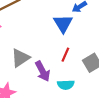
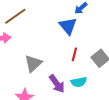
purple arrow: (43, 71) -> (57, 84), moved

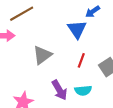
gray triangle: (33, 63) -> (42, 55), moved

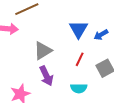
blue arrow: (93, 12) -> (101, 35), moved
purple arrow: (59, 90) -> (46, 76), moved

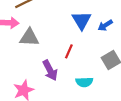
gray triangle: (43, 51) -> (29, 37), moved, turned 36
red line: (80, 59) -> (69, 51), moved

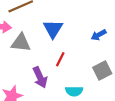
blue triangle: (82, 20) -> (53, 29), moved

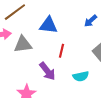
blue triangle: (53, 29) -> (49, 25), turned -42

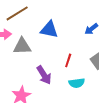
red line: (62, 51) -> (68, 60), moved

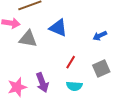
purple arrow: (44, 75) -> (42, 83), moved

